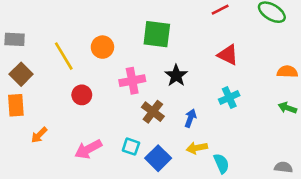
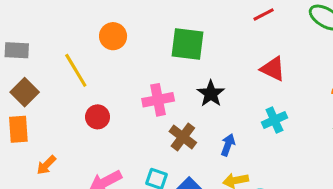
orange circle: (102, 47) -> (113, 36), moved

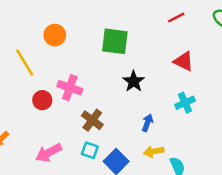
pink cross: (158, 100) -> (70, 88), moved, turned 30
brown cross: (183, 137) -> (92, 120), moved

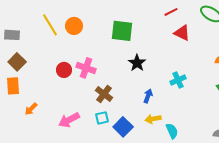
red triangle: (184, 61) -> (182, 33), moved
yellow line: (25, 63) -> (50, 25), moved
red circle: (42, 100) -> (64, 70), moved
cyan square: (90, 150) -> (102, 118), turned -32

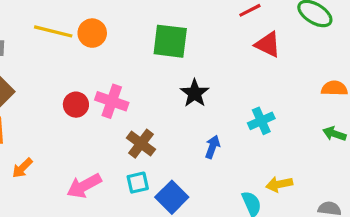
yellow line: (50, 25) -> (53, 31), turned -45
yellow arrow: (153, 119) -> (279, 184), moved

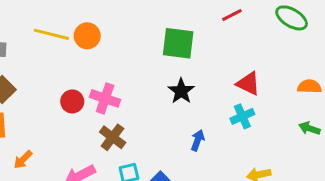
green square: (170, 41) -> (178, 43), moved
red triangle: (268, 44) -> (248, 84), moved
brown cross: (141, 144) -> (113, 137), moved

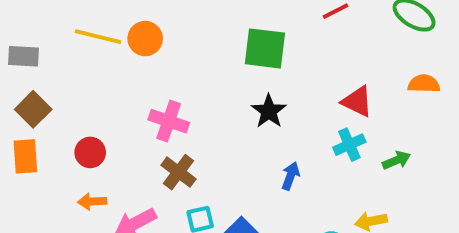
orange semicircle: (309, 87) -> (424, 84), moved
red circle: (72, 101) -> (90, 152), moved
green arrow: (309, 128) -> (396, 160), moved, turned 138
orange arrow: (23, 160) -> (92, 202), moved, turned 42

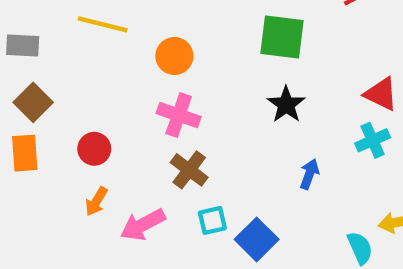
orange circle: (145, 39) -> (174, 56), moved
orange arrow: (92, 202) -> (96, 202), turned -56

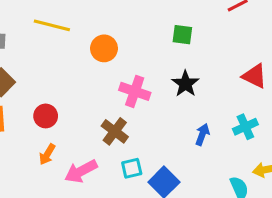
green square: (282, 37) -> (182, 35), size x0.6
pink cross: (179, 115) -> (135, 91), moved
cyan cross: (373, 140) -> (245, 127), moved

